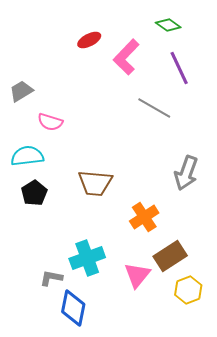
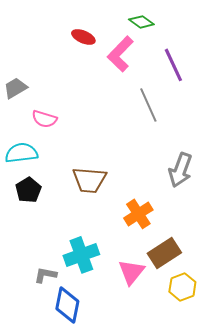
green diamond: (168, 25) -> (141, 22), moved
red ellipse: (89, 40) -> (83, 37), turned 50
gray line: (154, 108) -> (148, 105), turned 36

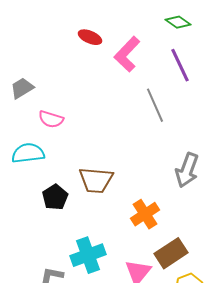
green diamond: (141, 22) -> (178, 22), moved
black pentagon: (28, 190) -> (55, 197), moved

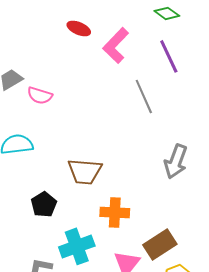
pink semicircle: (51, 119) -> (40, 95), moved
black pentagon: (55, 197) -> (44, 204), moved
orange cross: (145, 214) -> (115, 212), moved, turned 36

